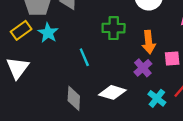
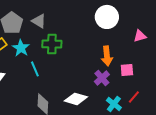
green cross: (114, 28) -> (52, 44), moved
cyan line: (84, 57) -> (35, 69), moved

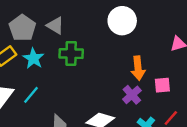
white circle: (107, 17) -> (122, 21), moved
cyan line: (35, 69) -> (31, 95), moved, turned 63

